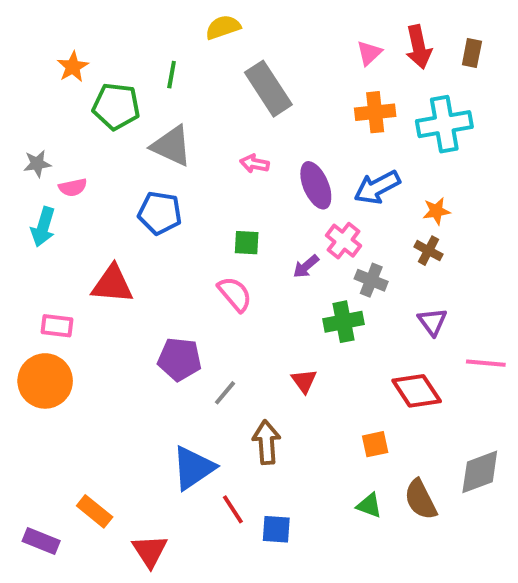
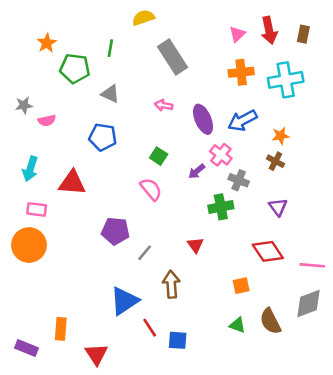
gray triangle: (172, 146) -> (110, 94), size x0.7
cyan arrow: (43, 227) -> (30, 169), moved
green square: (247, 243) -> (159, 156), turned 30
pink line: (486, 363) -> (312, 265), moved
orange rectangle: (95, 511) -> (61, 329), turned 55

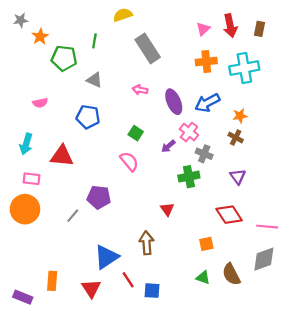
gray star: (24, 105) -> (21, 20), moved
gray line: (145, 253) -> (73, 216), moved
red triangle: (96, 354) -> (91, 288), moved

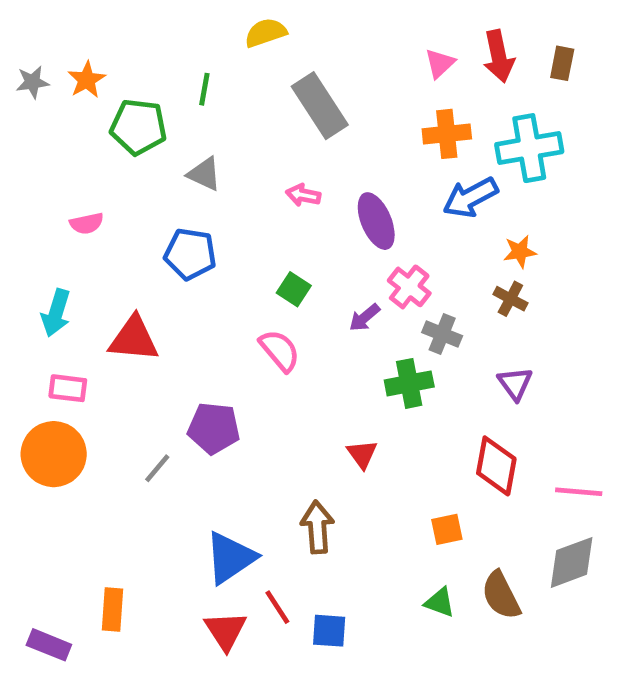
gray star: (21, 20) -> (32, 82), moved
blue arrow: (207, 103) -> (470, 197), moved
red diamond: (229, 215) -> (496, 466), turned 44
red triangle: (91, 288) -> (226, 631), moved

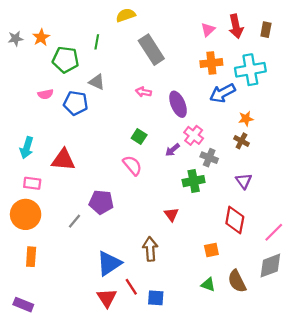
pink semicircle: (87, 223) -> (46, 94), moved
blue pentagon: (190, 254) -> (76, 103), moved
pink line: (579, 492) -> (274, 232), turned -50
orange rectangle: (113, 609) -> (31, 257), moved

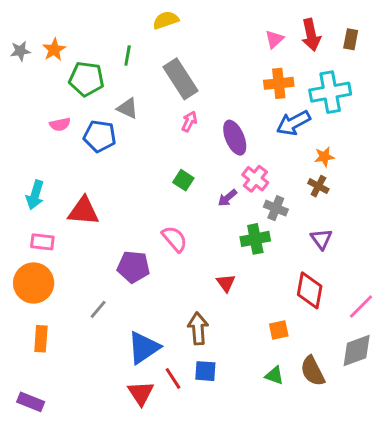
gray rectangle: (151, 50) -> (180, 79), moved
pink arrow: (144, 92) -> (189, 121), turned 104
pink semicircle: (132, 165) -> (175, 239), moved
gray line: (74, 221) -> (98, 309), moved
blue square: (156, 298) -> (205, 371), moved

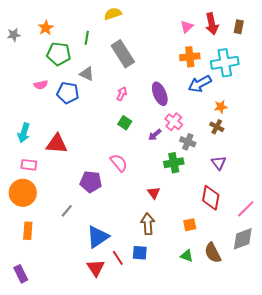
orange star: (54, 50) -> (46, 28), moved
pink arrow: (189, 121) -> (122, 94), moved
brown arrow: (198, 328) -> (148, 224), moved
purple rectangle: (31, 402) -> (21, 274), turned 42

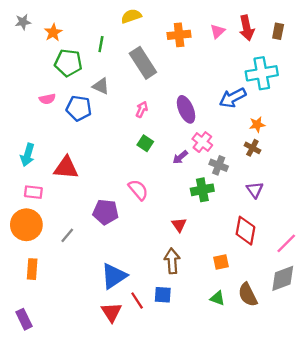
gray star: (14, 35) -> (23, 22), moved
orange cross: (190, 57) -> (179, 35), moved
gray line: (67, 211) -> (67, 235), moved

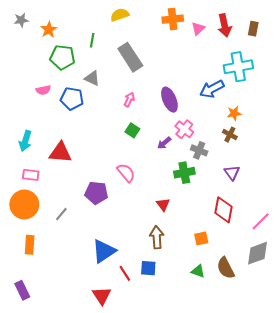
orange cross: (179, 35) -> (173, 19), moved
red triangle: (111, 312) -> (102, 296), moved

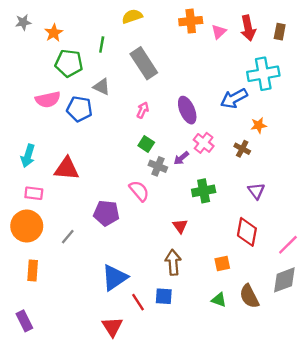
pink semicircle: (43, 90) -> (48, 100), size x1.5
brown cross: (230, 135) -> (242, 149), moved
gray cross: (199, 150) -> (158, 166), moved

